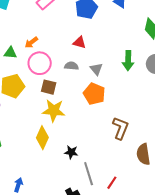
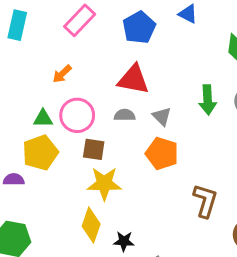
orange arrow: (31, 42) -> (62, 74), moved
red triangle: (79, 42) -> (133, 79), size x1.6
green triangle: (10, 53) -> (43, 118), moved
black star: (71, 152) -> (124, 241), moved

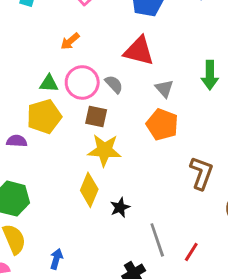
gray semicircle: (125, 115) -> (114, 84), moved, turned 42
black star: (124, 241) -> (120, 207), turned -30

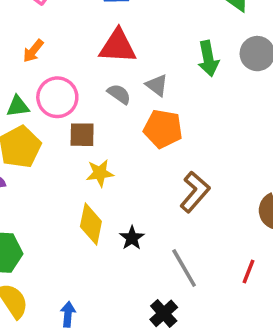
gray semicircle: (114, 84) -> (119, 94), moved
yellow star: (104, 150) -> (100, 173), size x0.7
brown L-shape: (201, 173) -> (195, 192), moved, turned 32
red line: (191, 252) -> (248, 271), moved

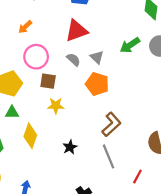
red triangle: (118, 46) -> (76, 31), turned -30
green arrow: (208, 59) -> (130, 45), turned 60
green triangle: (18, 106) -> (12, 112), moved
yellow diamond: (91, 224) -> (30, 136), moved
gray line: (184, 268) -> (108, 156), moved

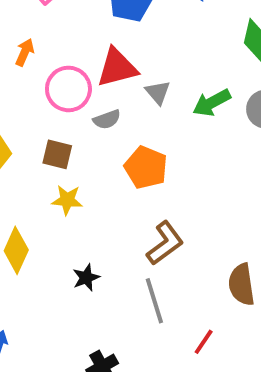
orange arrow: (25, 27) -> (25, 52), turned 152
pink circle: (36, 57) -> (68, 89), moved
gray triangle: (97, 57) -> (158, 92), moved
gray semicircle: (73, 60) -> (107, 119), turned 112

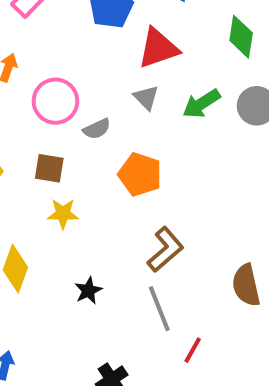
red triangle: (117, 68) -> (158, 48), moved
red line: (204, 342) -> (193, 350), moved

